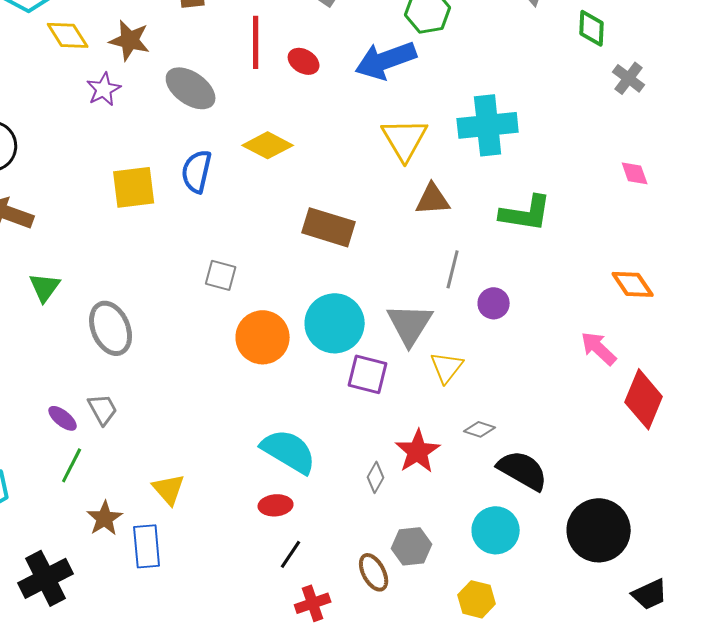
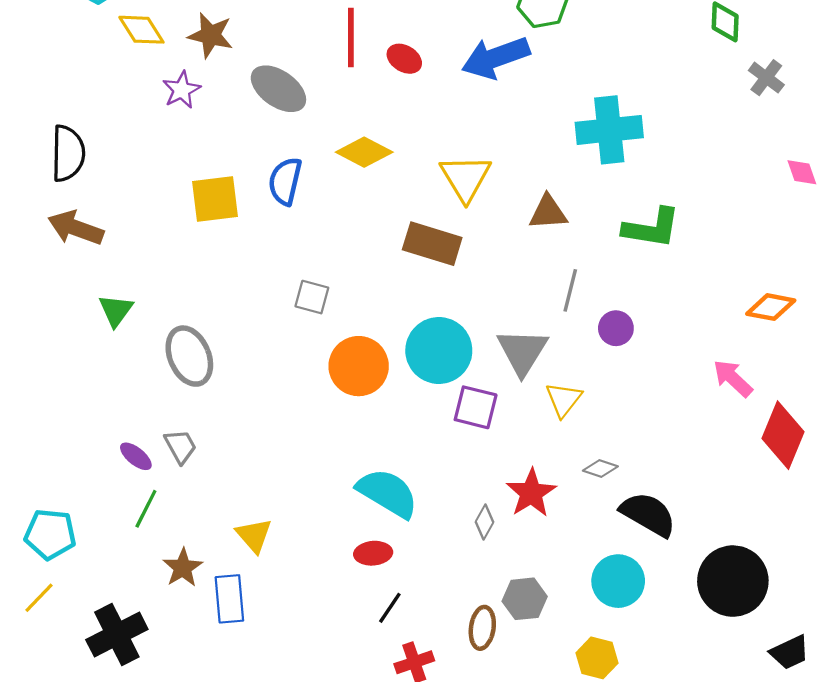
yellow triangle: (405, 139) -> (466, 178), moved
pink diamond: (635, 173) -> (802, 172), moved
orange diamond: (633, 284) -> (771, 307), turned -45
brown ellipse: (374, 572) -> (482, 628), turned 36

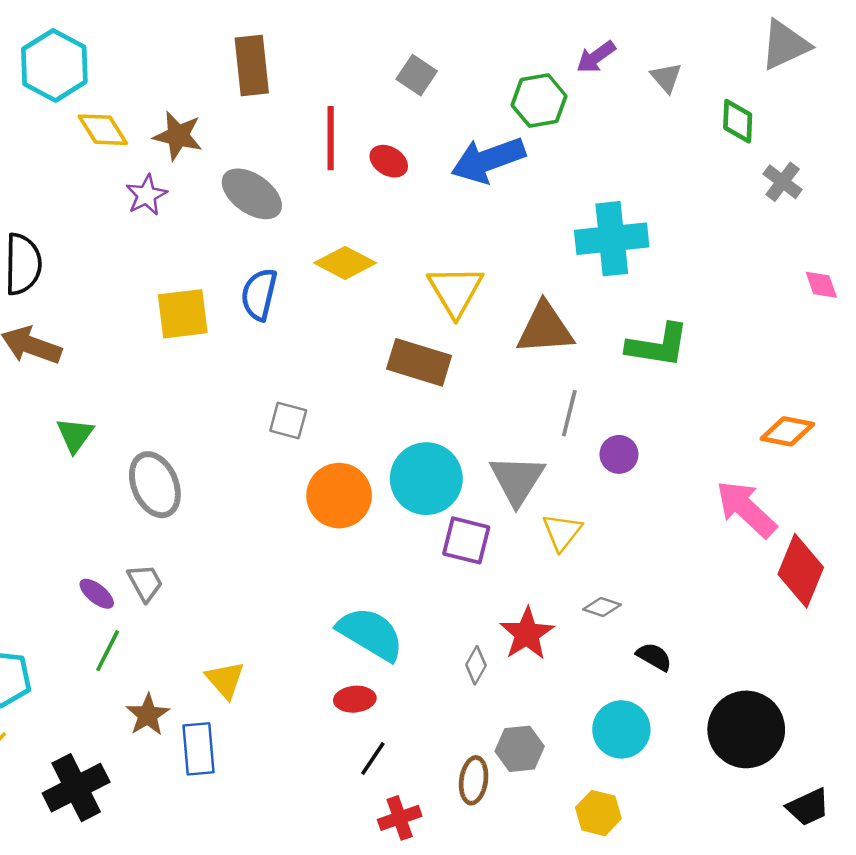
brown triangle: (548, 212) -> (545, 328), size x1.4
pink arrow: (733, 378) -> (746, 509), size x1.4
black semicircle: (648, 514) -> (654, 657), size x0.6

